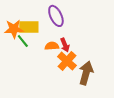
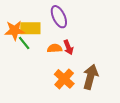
orange cross: (67, 61) -> (64, 79), moved

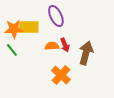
green line: (24, 43) -> (12, 50), moved
brown arrow: (90, 77) -> (86, 53), moved

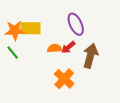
purple ellipse: (56, 16) -> (76, 24), moved
red arrow: (65, 45) -> (68, 47), turned 72

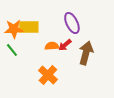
orange cross: (64, 79) -> (48, 75), moved

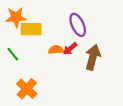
orange star: (14, 29) -> (16, 17), moved
orange cross: (48, 75) -> (27, 89), moved

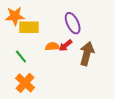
green line: (13, 54) -> (21, 57), moved

